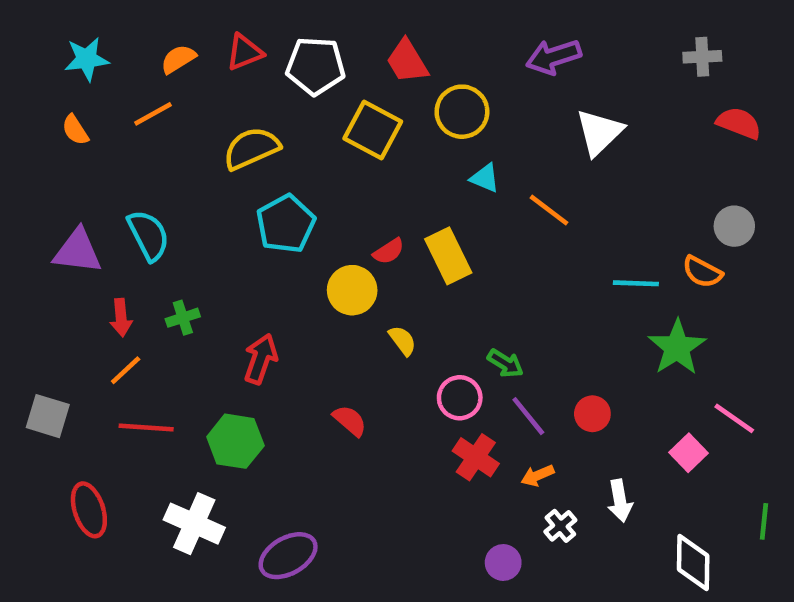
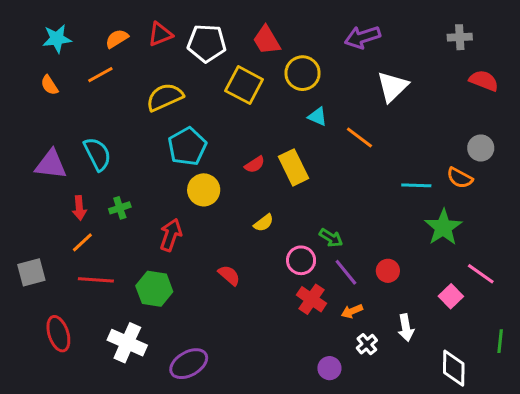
yellow circle: (352, 290) -> (204, 190), moved
yellow semicircle: (402, 341) -> (264, 223), turned 90
gray square: (48, 416) -> (31, 272), turned -32

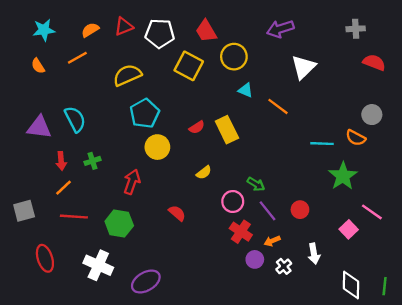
green line: (500, 341) -> (385, 286), moved
purple circle: (329, 368) -> (255, 259), moved

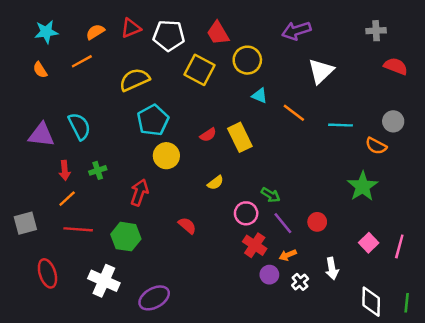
cyan line: (322, 144) -> (340, 125), moved
pink line: (372, 212) -> (399, 246), moved, turned 70

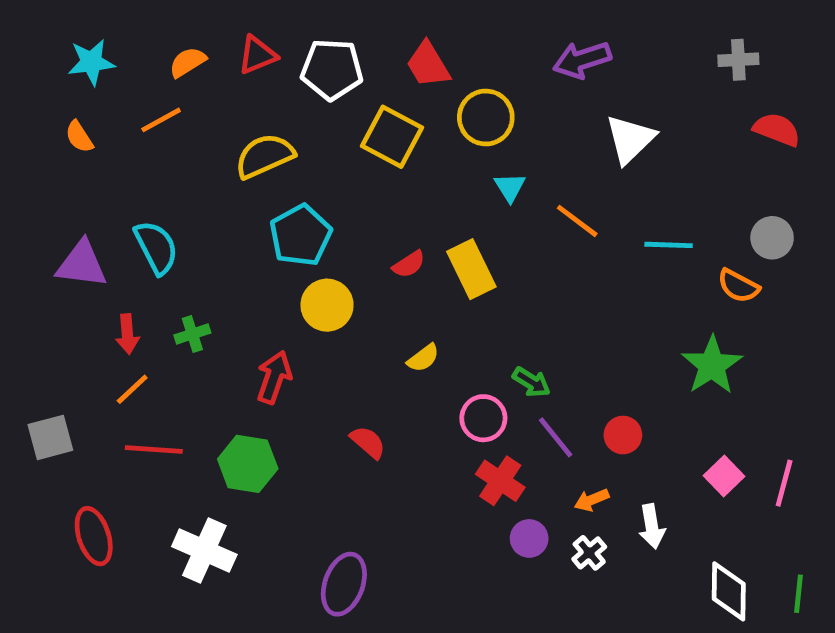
cyan triangle: (260, 96) -> (510, 187), turned 35
orange arrow: (288, 255) -> (592, 500), moved
purple ellipse: (154, 298) -> (344, 584), moved, turned -40

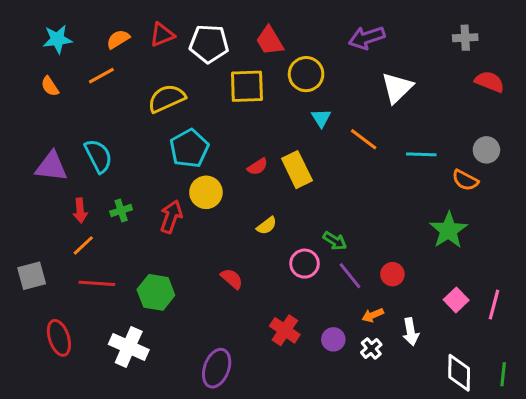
yellow square: (392, 137) -> (247, 86), turned -30
red arrow: (274, 377) -> (171, 217), moved
red cross: (500, 481) -> (285, 330), moved

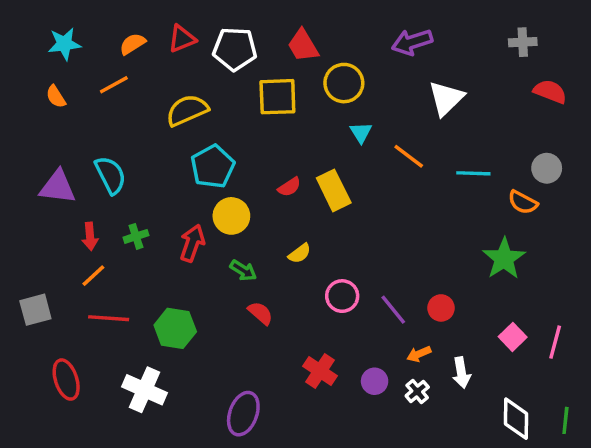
green arrow: (335, 241) -> (243, 270), moved

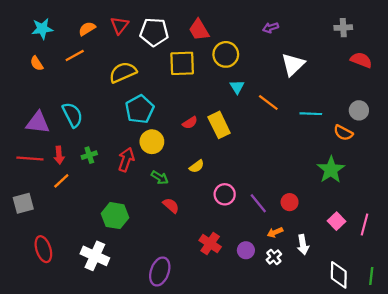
red triangle: (182, 39) -> (119, 25), turned -30
purple arrow: (412, 42) -> (271, 28), size x0.6
red line: (109, 318) -> (30, 158), moved

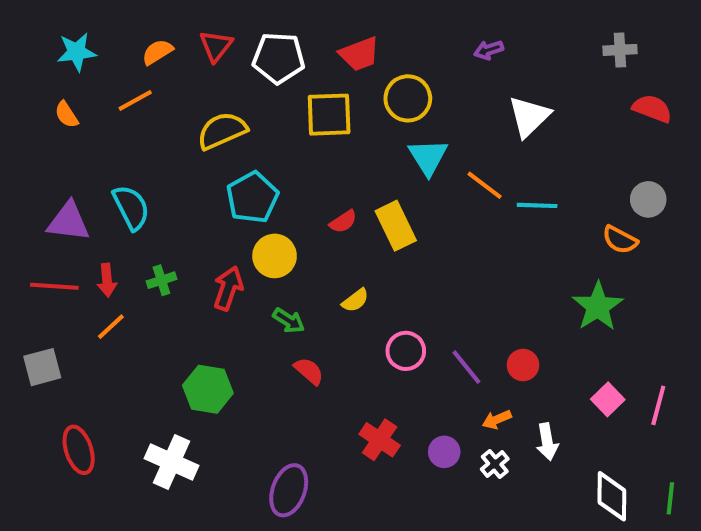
red trapezoid: (199, 30) -> (359, 54), turned -80
cyan triangle: (237, 87) -> (428, 157), size x1.5
cyan line: (311, 114) -> (537, 205), moved

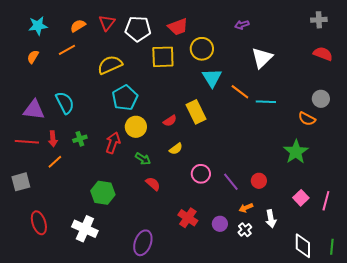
gray cross: (620, 50) -> (319, 20), moved
orange semicircle: (66, 115) -> (33, 57), turned 64
red semicircle: (343, 222) -> (170, 121), moved

